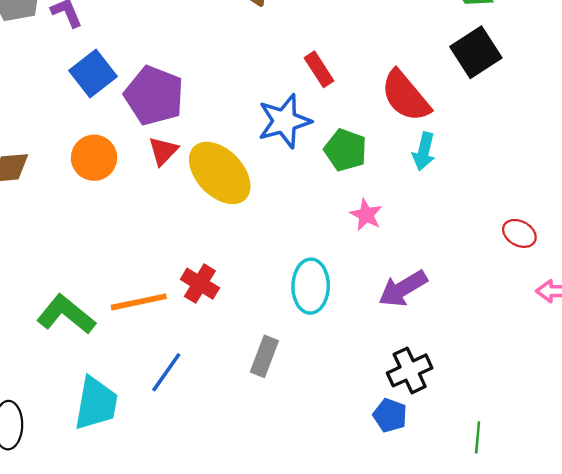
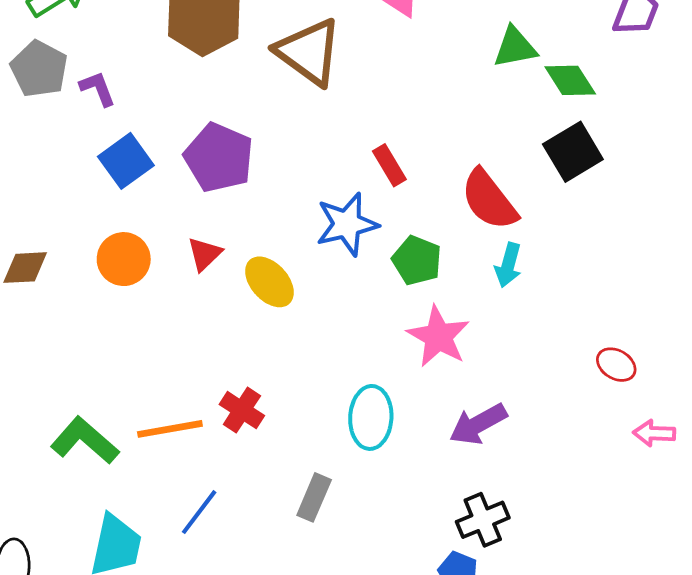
purple pentagon: (154, 96) -> (219, 158), moved
yellow ellipse: (220, 173) -> (269, 282), size x0.7
pink star: (366, 215) -> (438, 337), size x1.6

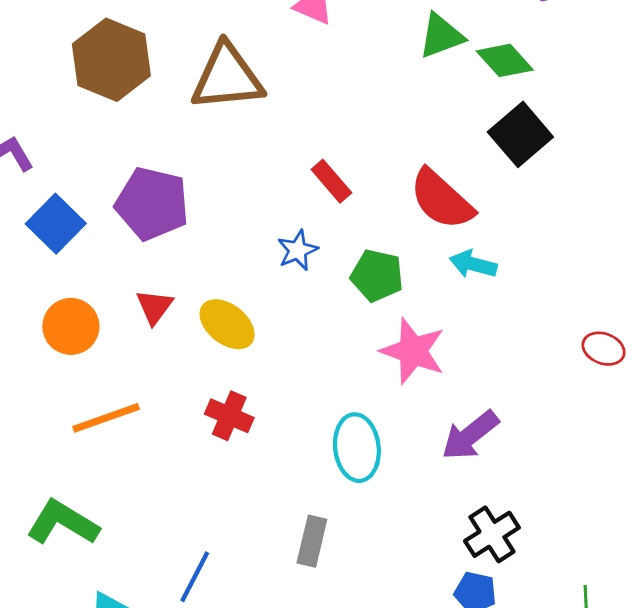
brown triangle: (309, 52) -> (227, 77), turned -32
blue star: (347, 224) -> (298, 250), size x0.6
cyan arrow: (508, 265) -> (473, 264), turned 99
red cross: (242, 410) -> (229, 416), moved
orange line: (170, 429) -> (106, 418), moved

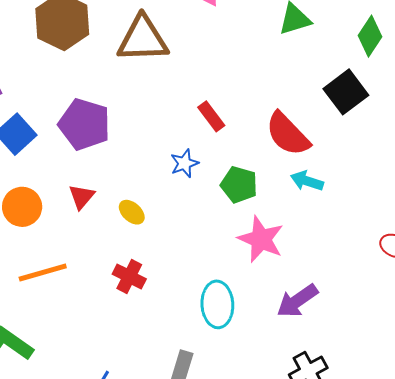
green diamond: (505, 60) -> (370, 36), moved, turned 72
yellow ellipse: (227, 324) -> (132, 212), size x0.7

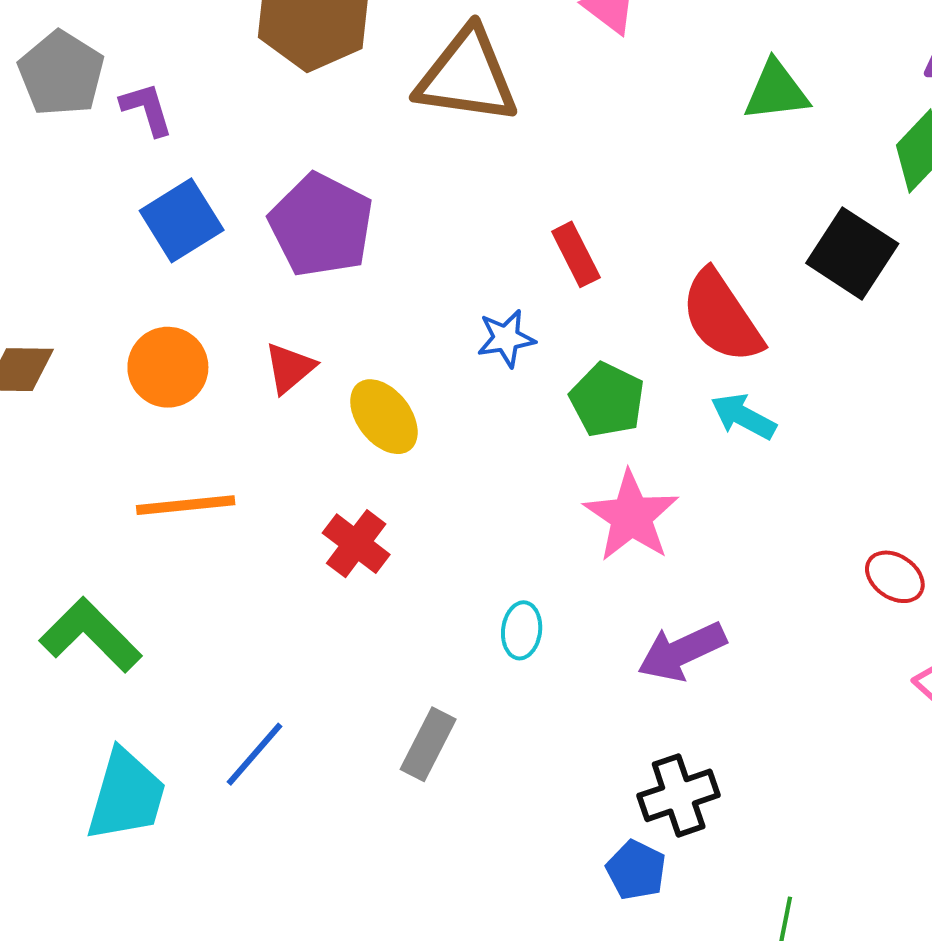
black square: (346, 92) -> (852, 253), turned -30
yellow ellipse: (132, 212) -> (384, 417), size x1.4
cyan ellipse: (217, 304) -> (522, 630), size x0.6

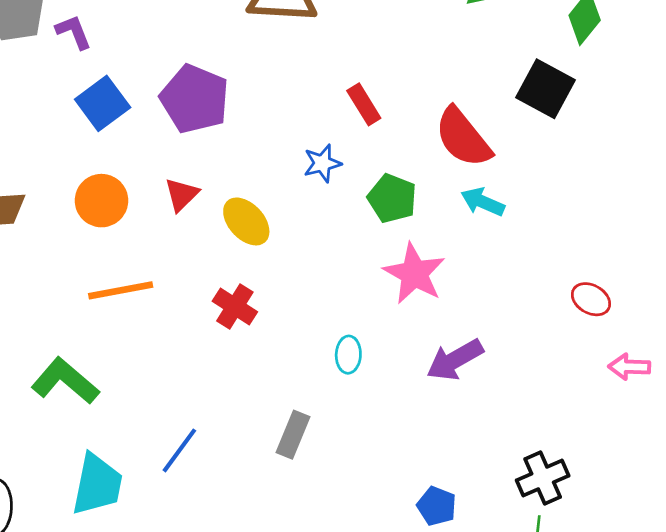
black cross: (679, 795) -> (543, 478), moved

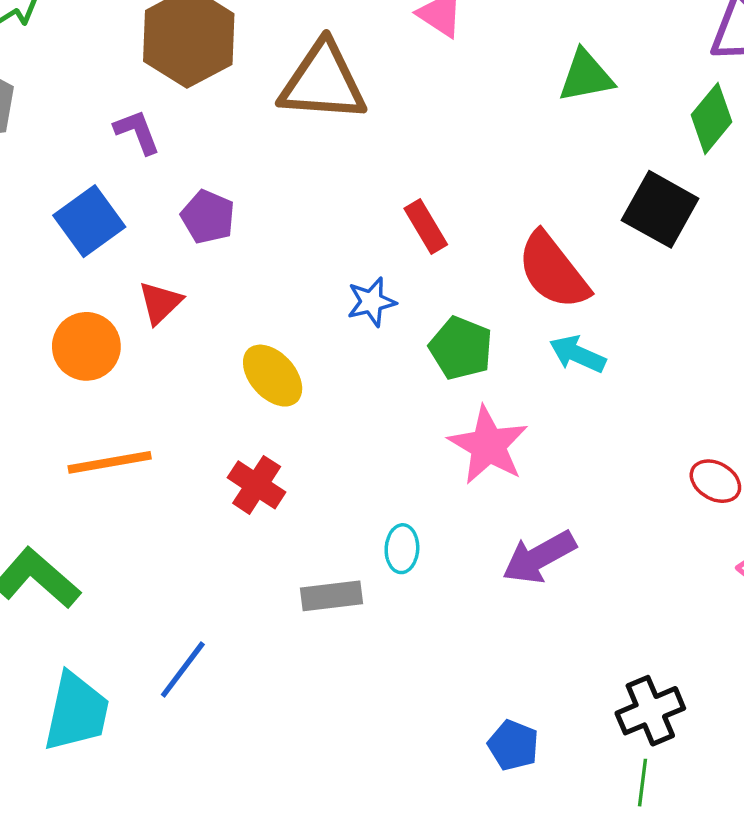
purple L-shape: (74, 32) -> (137, 132), moved
purple pentagon: (195, 99) -> (208, 217), size x0.6
red triangle: (182, 195) -> (160, 303), moved
gray rectangle: (293, 435) -> (331, 596), moved, turned 60

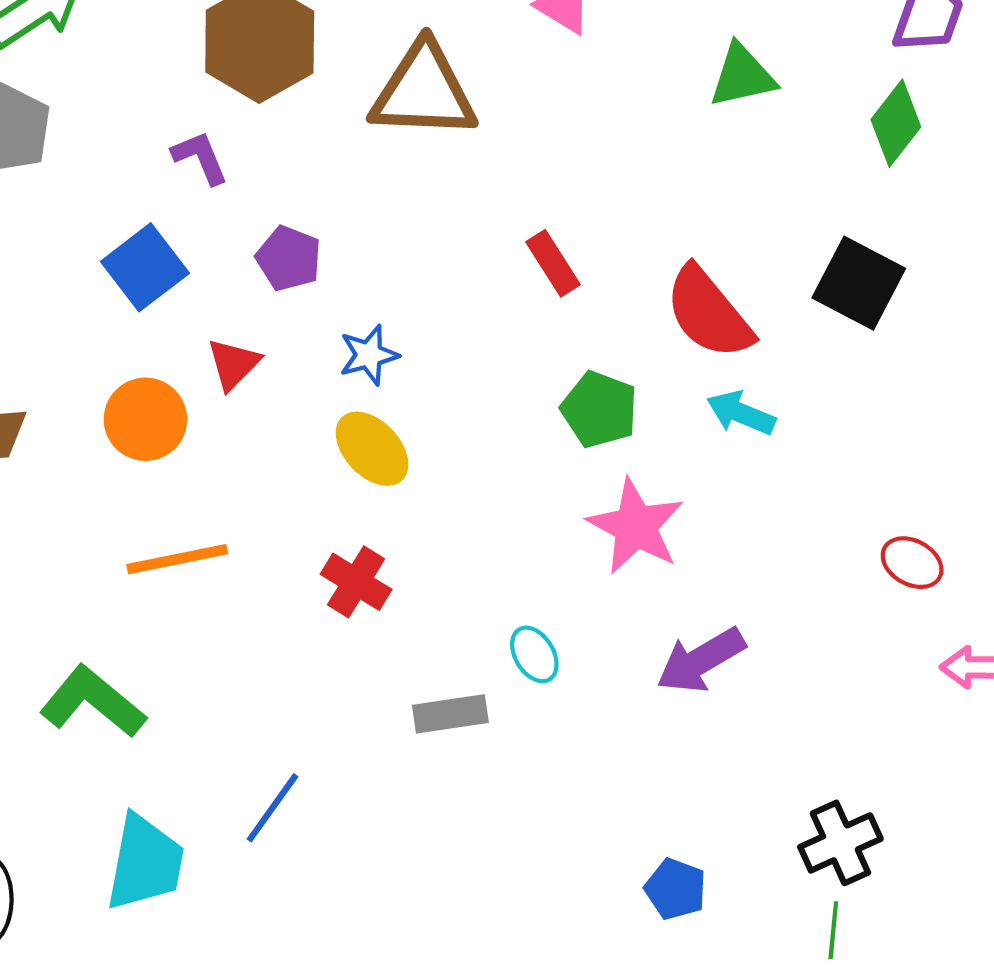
black square: (660, 209) -> (859, 283), moved
blue star: (371, 302) -> (369, 355), moved
cyan ellipse: (402, 549) -> (534, 654), turned -33

